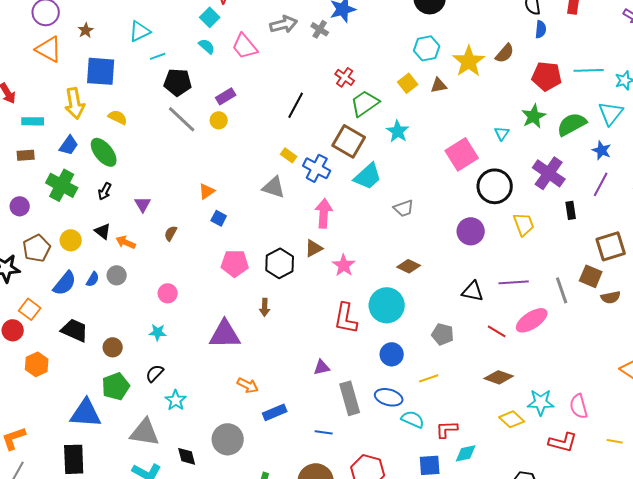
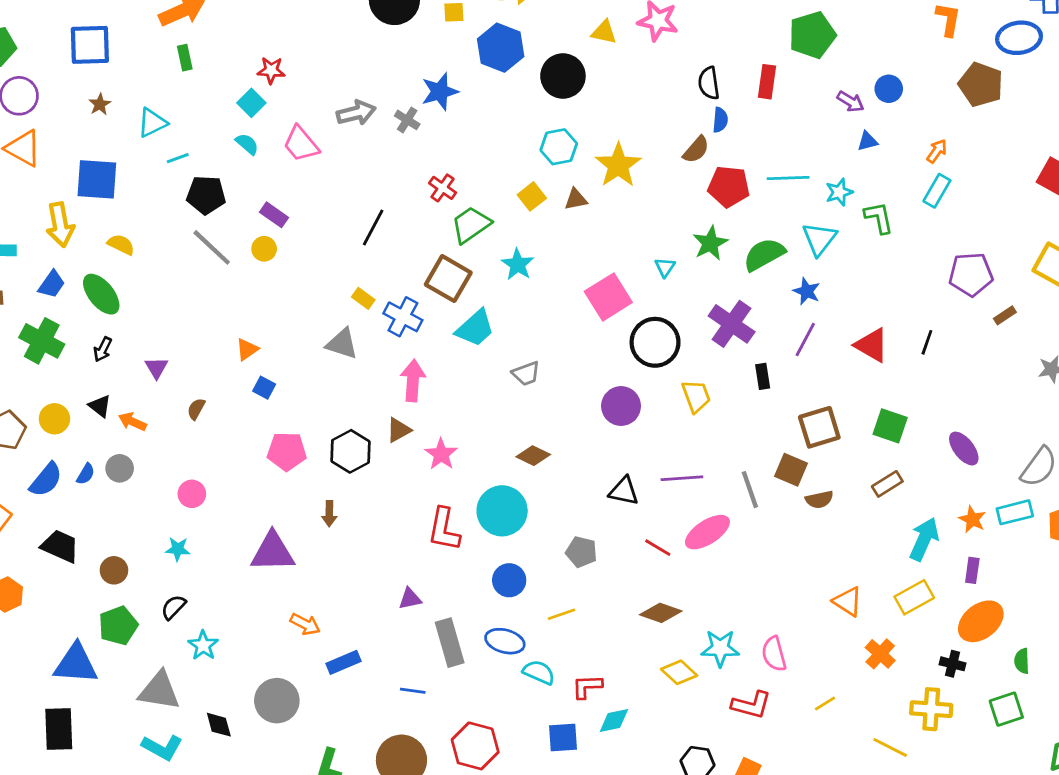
brown star: (86, 30) -> (100, 104), moved
brown semicircle: (505, 53) -> (696, 150), moved
purple rectangle: (226, 96) -> (274, 215), turned 66
yellow line: (615, 441) -> (825, 703), turned -42

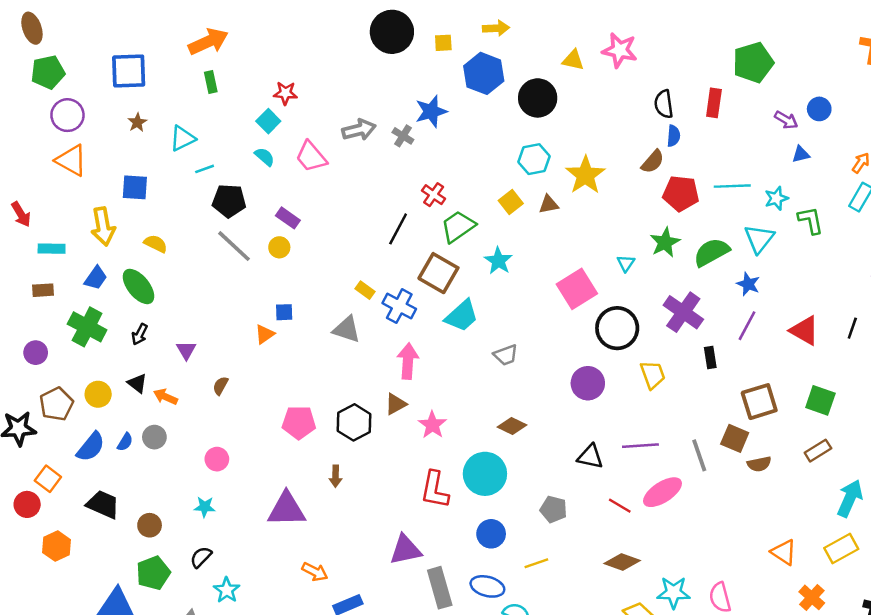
blue square: (97, 179) -> (135, 187), size x0.7
black line: (373, 228) -> (398, 229), moved
blue square: (264, 388) -> (284, 312), moved, turned -30
purple triangle: (410, 599) -> (405, 550), size x1.6

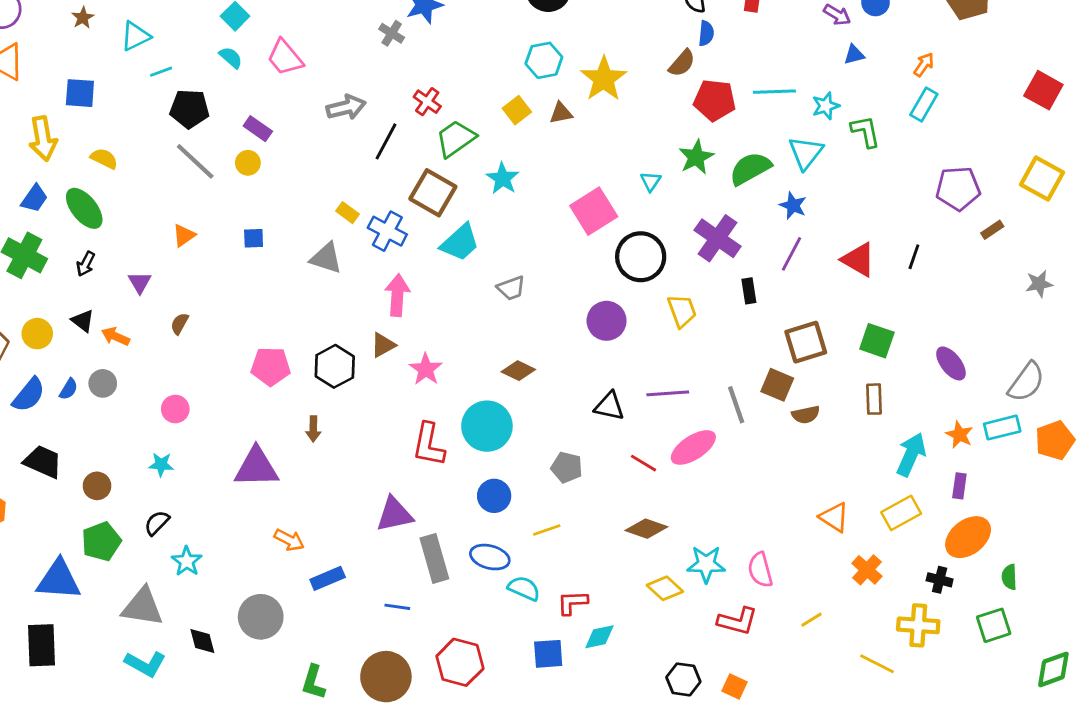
gray arrow: (359, 130) -> (346, 107), moved
orange triangle: (265, 334) -> (184, 235), moved
brown rectangle: (818, 451) -> (874, 399), turned -60

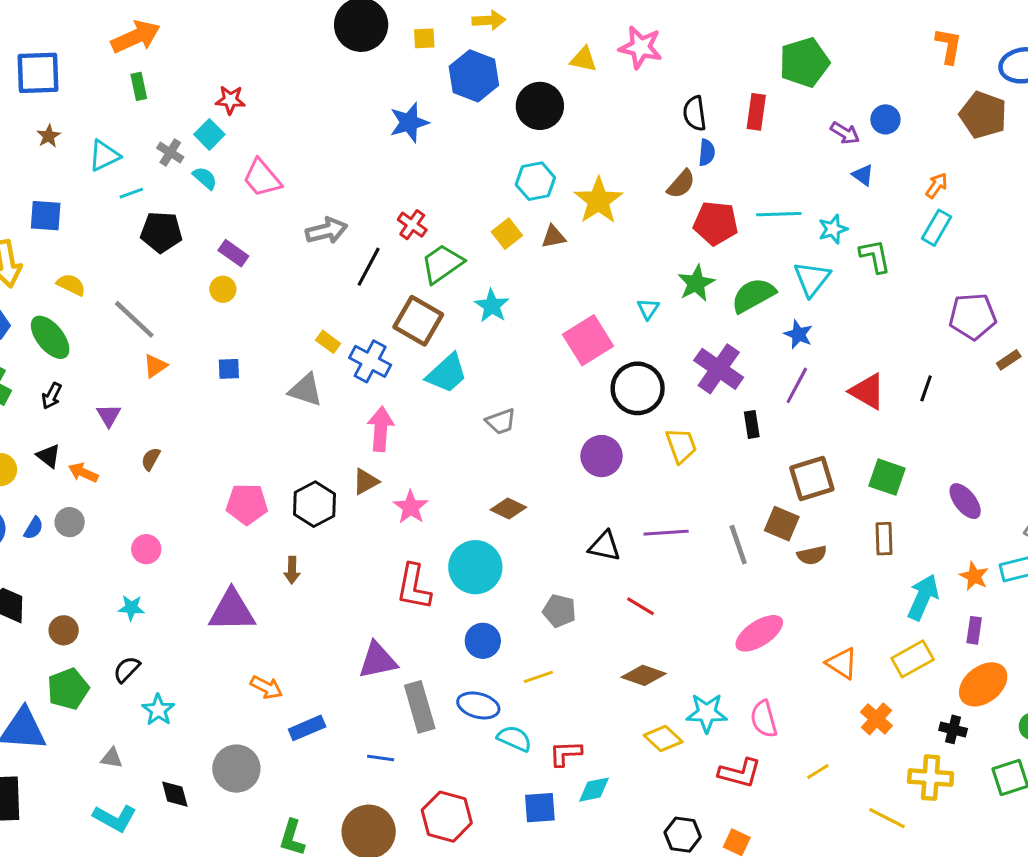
gray cross: (392, 33) -> (170, 153), moved
blue triangle: (854, 55) -> (863, 175), turned 50
gray line: (195, 161) -> (134, 319), moved
pink ellipse: (693, 447) -> (759, 633), moved
gray triangle: (143, 607) -> (112, 758), size x0.5

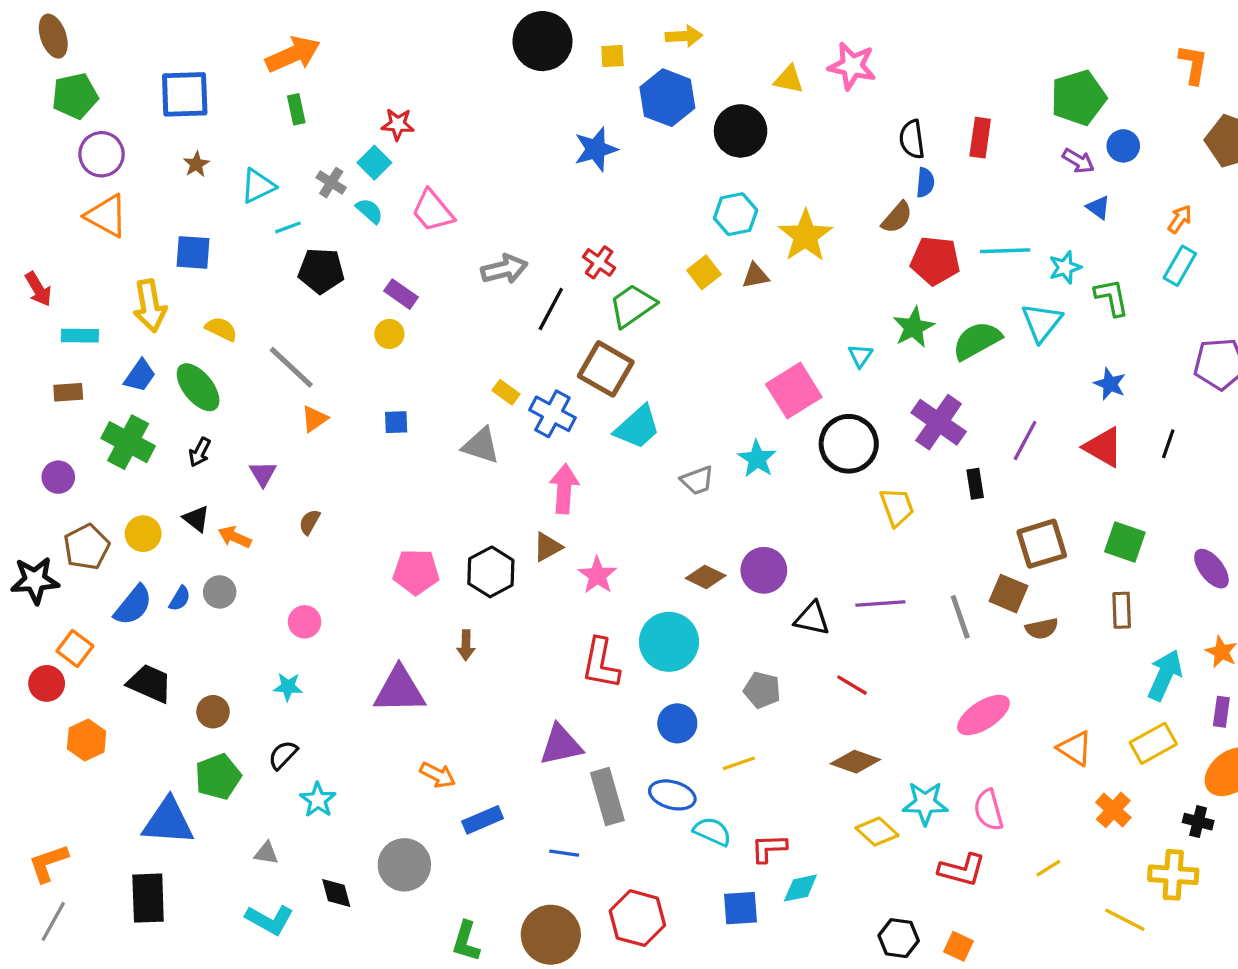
green pentagon: (804, 62) -> (1078, 98), moved
cyan star: (492, 306) -> (757, 459), moved
blue star: (798, 334) -> (1110, 384), moved
purple circle: (602, 456) -> (764, 570), moved

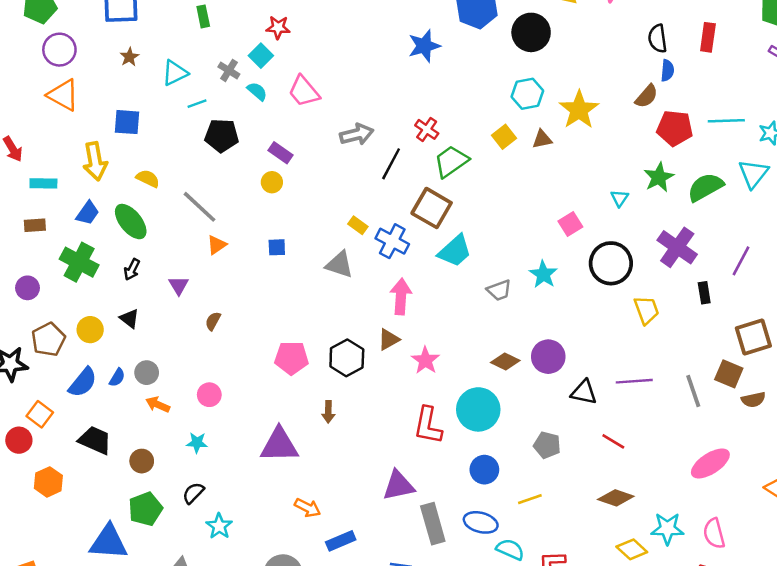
pink square: (794, 391) -> (570, 224), size x0.6
orange arrow: (235, 537) -> (158, 405), moved

